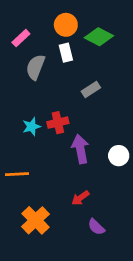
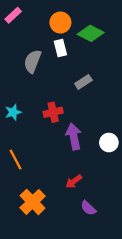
pink rectangle: (21, 38) -> (13, 15), moved
cyan star: (31, 127) -> (13, 112), moved
orange line: (17, 174) -> (16, 159), turned 65

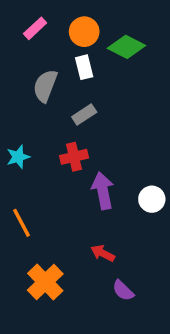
pink rectangle: (13, 15) -> (35, 28), moved
gray rectangle: (83, 82) -> (84, 115), moved
red arrow: (74, 181) -> (103, 253), turned 63

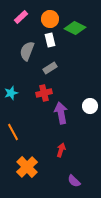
white circle: (152, 199) -> (90, 106), moved
red arrow: (103, 253) -> (61, 150), turned 80
purple semicircle: (123, 290) -> (74, 181), moved

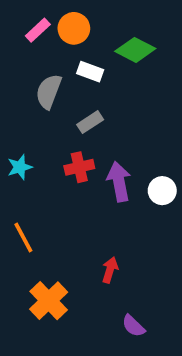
orange circle: (50, 19) -> (74, 28), moved
white rectangle: (50, 40) -> (90, 72), turned -56
purple arrow: (61, 113) -> (119, 182), moved

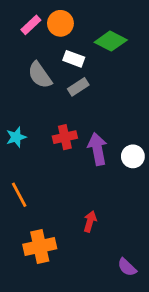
gray semicircle: (49, 91) -> (40, 75), turned -56
gray rectangle: (90, 122) -> (78, 87), moved
orange cross: (49, 301) -> (40, 247), turned 32
purple semicircle: (133, 326) -> (127, 267), moved

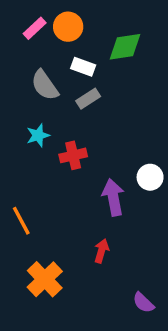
green diamond: (111, 41) -> (125, 47), turned -36
cyan star: (16, 137) -> (38, 135), moved
purple arrow: (97, 149) -> (113, 197), moved
orange cross: (40, 247) -> (45, 279), turned -32

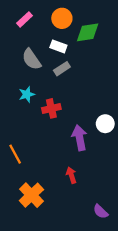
orange circle: (68, 27) -> (62, 18), moved
red arrow: (102, 251) -> (71, 175), turned -35

